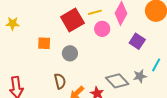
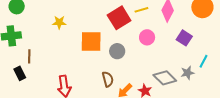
pink circle: (102, 29) -> (147, 37), moved
orange square: (44, 43) -> (91, 42), size x1.6

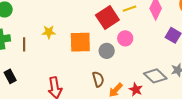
yellow star: (59, 22) -> (49, 32), moved
pink circle: (147, 37) -> (125, 38), moved
brown line: (29, 56) -> (24, 44), moved

